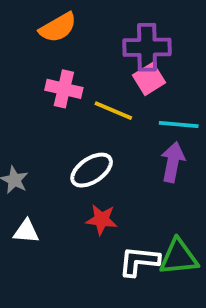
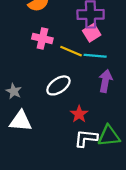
cyan line: (179, 124) -> (95, 56), moved
red star: (101, 220) -> (79, 114), moved, turned 30
white triangle: (26, 231) -> (21, 121), size x1.5

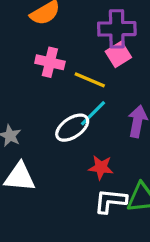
cyan line: (95, 56) -> (93, 113), moved, turned -50
red star: (79, 114) -> (101, 167), turned -30

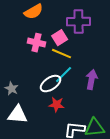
pink square: (118, 54) -> (60, 38), moved
red star: (101, 167) -> (57, 105), moved

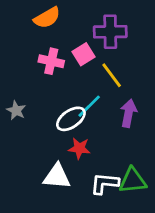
yellow line: (62, 54) -> (112, 75), moved, turned 30
gray star: (12, 89) -> (16, 110), moved
white triangle: (18, 115) -> (57, 176), moved

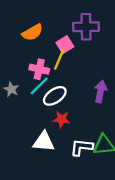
orange semicircle: (47, 18) -> (32, 32), moved
pink cross: (51, 61) -> (39, 69), moved
yellow line: (112, 75) -> (59, 59), moved, turned 60
cyan line: (89, 106) -> (39, 86), moved

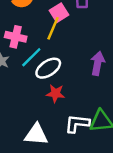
pink cross: (39, 69) -> (16, 37), moved
white triangle: (44, 142) -> (36, 134), moved

